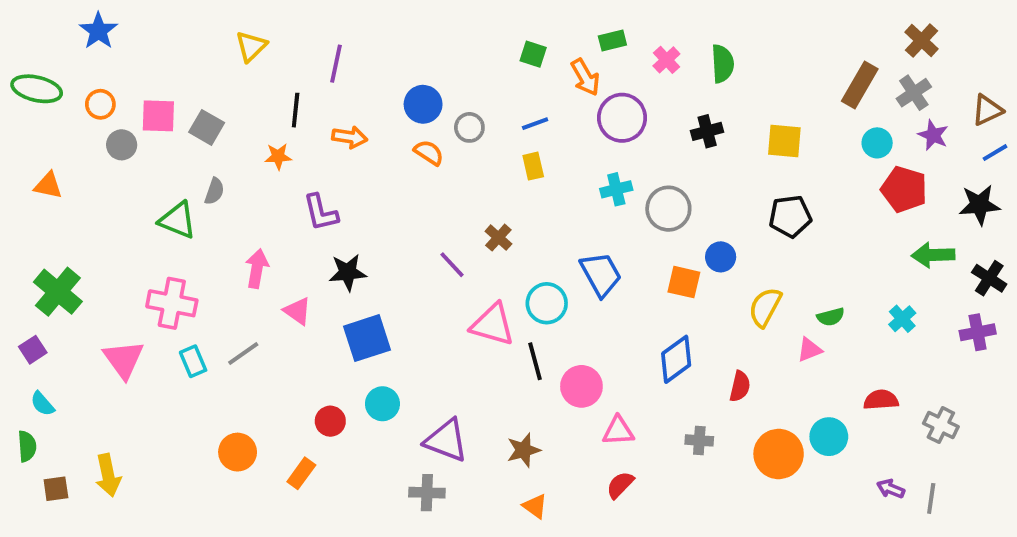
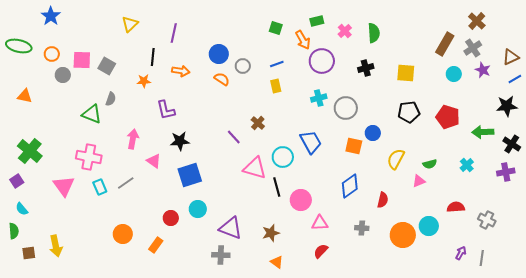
red pentagon: (904, 189) -> (448, 117), moved
purple arrow: (891, 489) -> (461, 253), turned 96

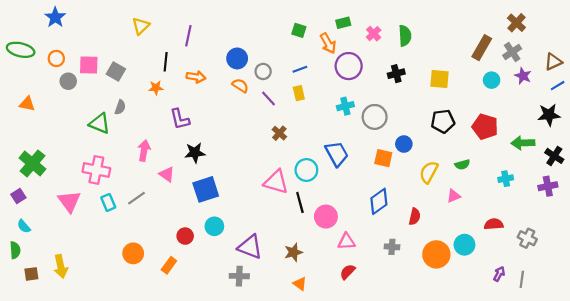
purple line: (234, 137) -> (269, 99), moved
green semicircle: (430, 164) -> (462, 165), moved
cyan cross: (467, 165) -> (506, 179), turned 32

